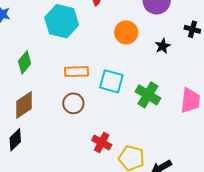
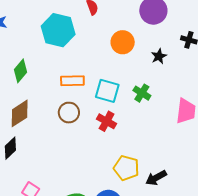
green cross: (148, 95) -> (142, 93), moved, size x0.7
red cross: (102, 142) -> (107, 121), moved

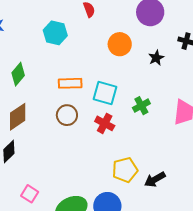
cyan hexagon: (58, 30) -> (55, 33), size x0.7
green cross: (142, 93) -> (141, 106), moved, turned 30
yellow pentagon: (126, 168) -> (125, 170), turned -30

